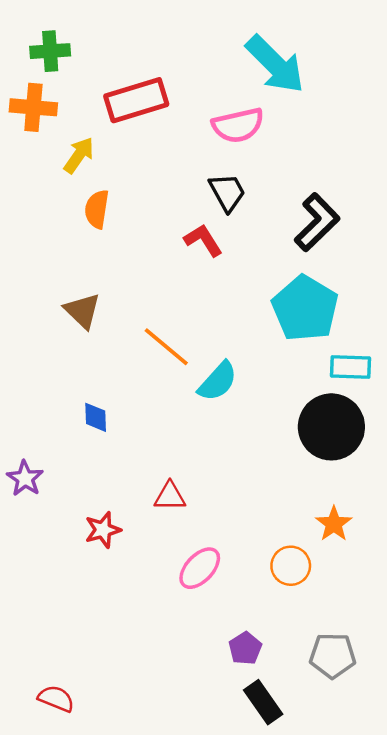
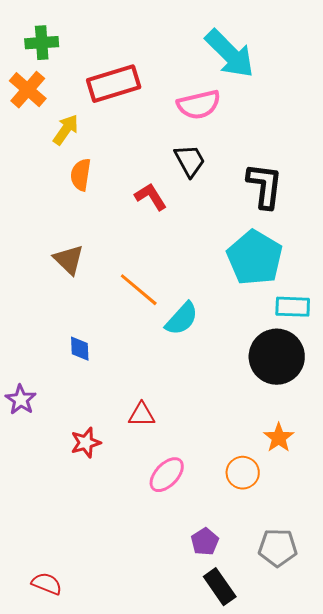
orange cross: (33, 107) -> (28, 90), turned 36
black L-shape: (317, 222) -> (265, 186), turned -39
red L-shape: (203, 240) -> (151, 197), moved

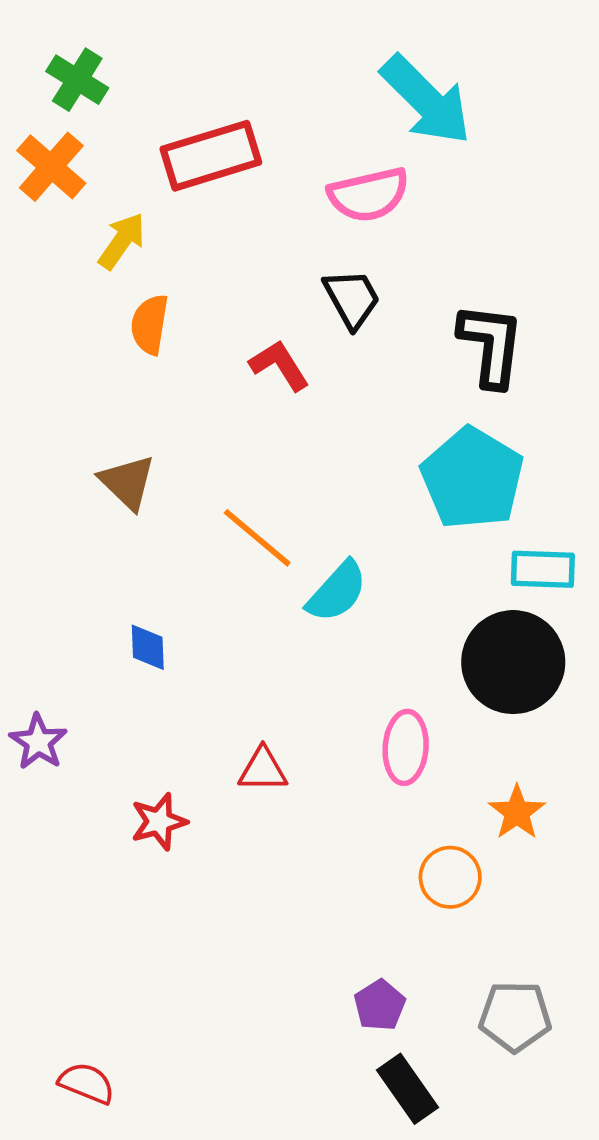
green cross: (42, 43) -> (77, 80), turned 36
pink ellipse: (167, 475) -> (406, 747), moved, turned -39

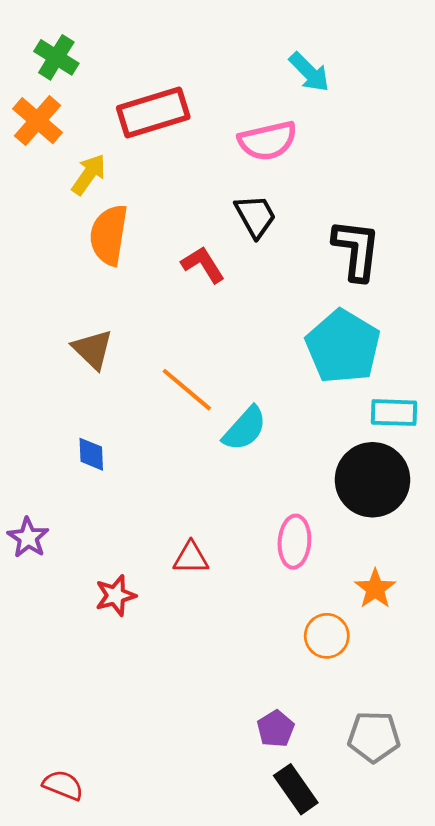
cyan arrow: (426, 100) -> (309, 72), size x0.6
orange semicircle: (150, 324) -> (109, 235), size x1.4
blue diamond: (148, 647) -> (91, 454), moved

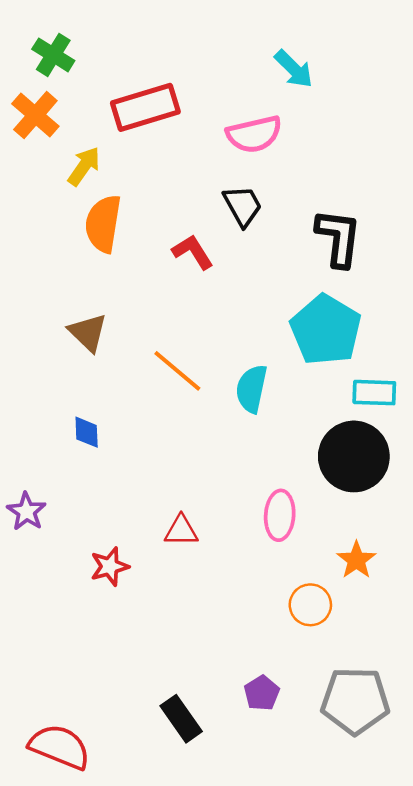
cyan semicircle: (245, 429) -> (252, 389), moved, turned 150
gray pentagon: (374, 737) -> (355, 701), size x1.4
red semicircle: (63, 785) -> (60, 747), size x1.6
black rectangle: (296, 789) -> (181, 719), moved

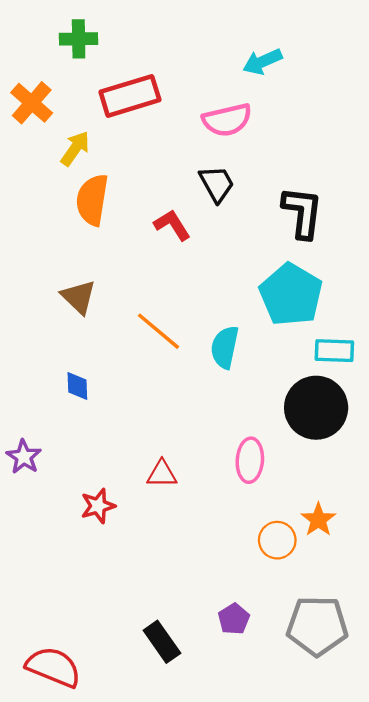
green cross: (53, 55) -> (79, 39), moved, turned -33
cyan arrow: (294, 69) -> (262, 62), turned 111
orange star: (356, 560) -> (318, 520), moved

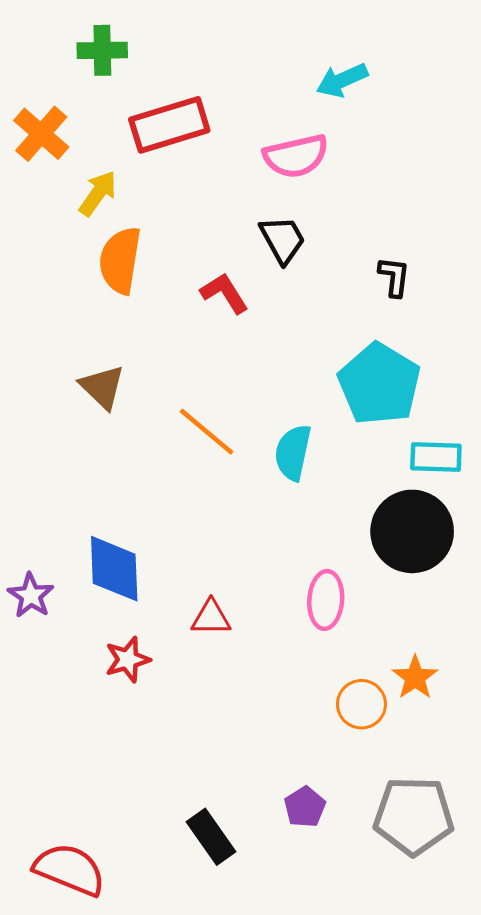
black L-shape: (302, 212) -> (394, 277), size x0.6
blue diamond: (77, 386) -> (114, 569), moved, size x1.8

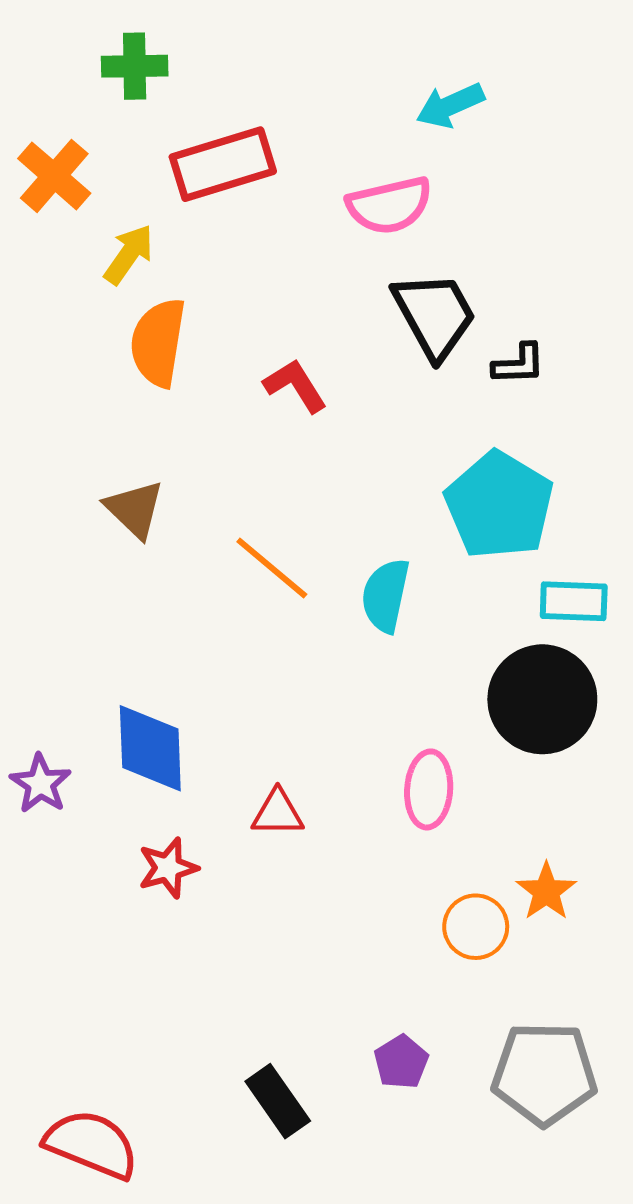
black trapezoid: (283, 240) -> (435, 315), moved, size x1.4
black L-shape: (394, 277) -> (519, 364), turned 81

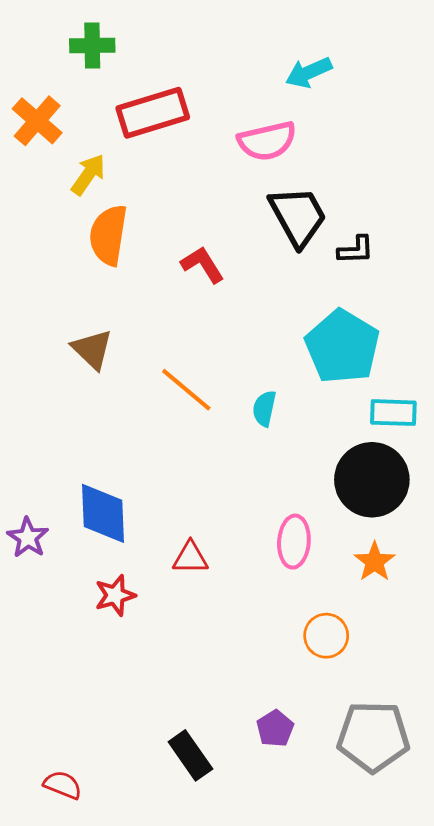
cyan semicircle: (386, 595) -> (264, 408), size x0.7
orange star: (546, 891) -> (375, 562), moved
red semicircle: (91, 1144) -> (63, 785), size x0.6

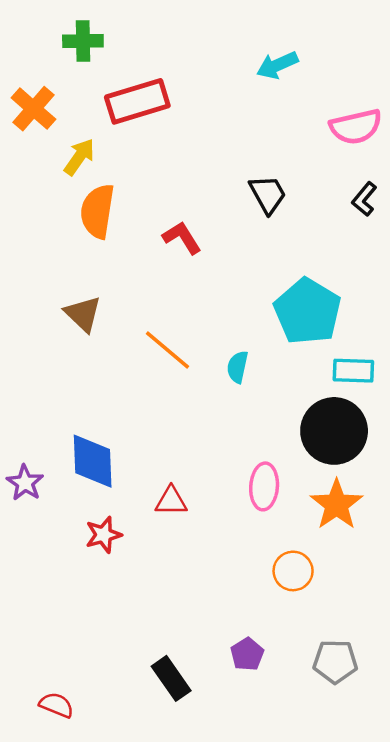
pink semicircle: (267, 141) -> (356, 127), moved
black trapezoid: (298, 216) -> (268, 194), size x0.7
black L-shape: (356, 250) -> (364, 199), moved, turned 132
orange star: (375, 562) -> (337, 505), size x1.4
gray pentagon: (373, 737) -> (335, 662), size x0.7

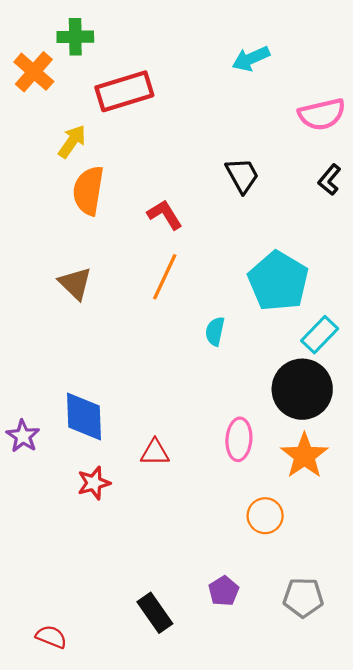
orange cross: (33, 109) -> (34, 72), moved
orange line: (167, 350) -> (165, 277), moved, turned 75
cyan rectangle: (353, 371) -> (320, 335), turned -48

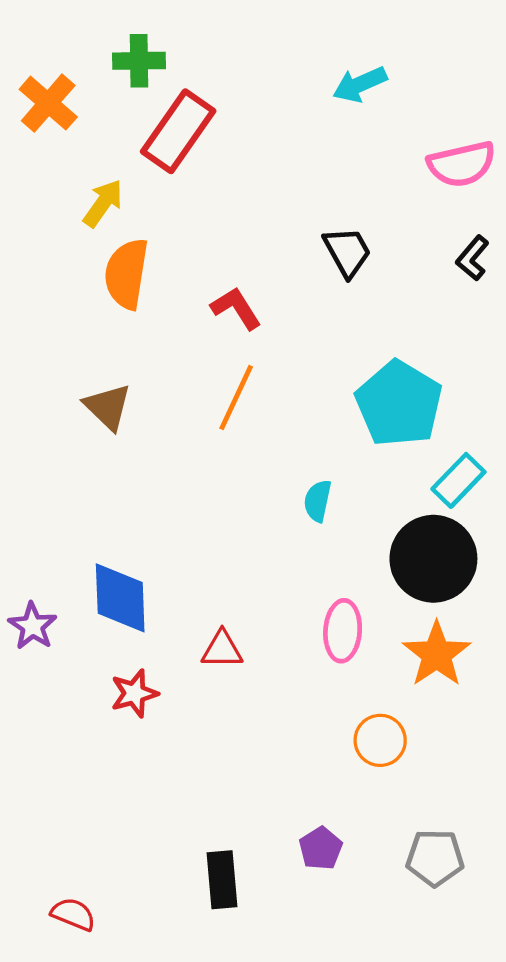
green cross: (75, 37) -> (139, 61), moved
red rectangle: (124, 91) -> (178, 131), turned -38
cyan semicircle: (215, 331) -> (318, 501), moved
black rectangle: (155, 613) -> (222, 880), turned 30

